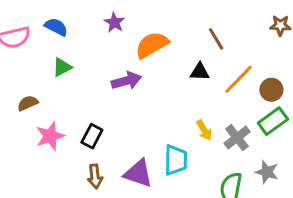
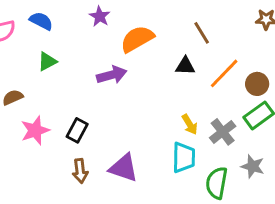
cyan trapezoid: (176, 160) -> (184, 157), moved

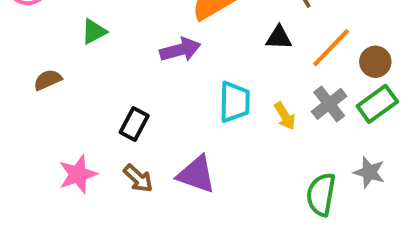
pink star: (35, 130) -> (78, 174), moved
gray cross: (223, 132) -> (329, 104), moved
cyan trapezoid: (184, 157) -> (235, 102), moved
brown arrow: (80, 171) -> (138, 178), turned -40

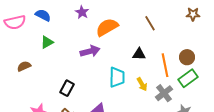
black triangle: (279, 38) -> (139, 54), moved
orange line: (331, 48) -> (165, 65), moved, turned -55
gray cross: (329, 104) -> (164, 93), moved

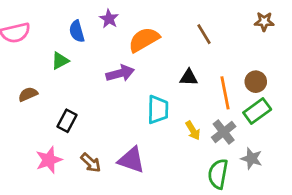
blue semicircle: (43, 15) -> (77, 31), moved, turned -133
yellow arrow: (142, 84) -> (193, 131), moved
black rectangle: (67, 88) -> (67, 121), moved

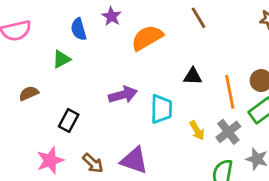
brown line: (204, 34) -> (198, 18), moved
purple arrow: (120, 73) -> (123, 95), moved

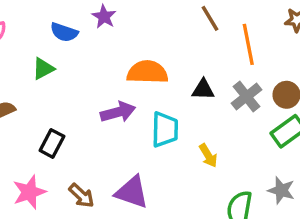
blue semicircle: (79, 29) -> (64, 32), turned -55
orange semicircle: (147, 38) -> (147, 72), moved, turned 32
orange line: (230, 92) -> (248, 44), moved
gray cross: (228, 132) -> (247, 97), moved

